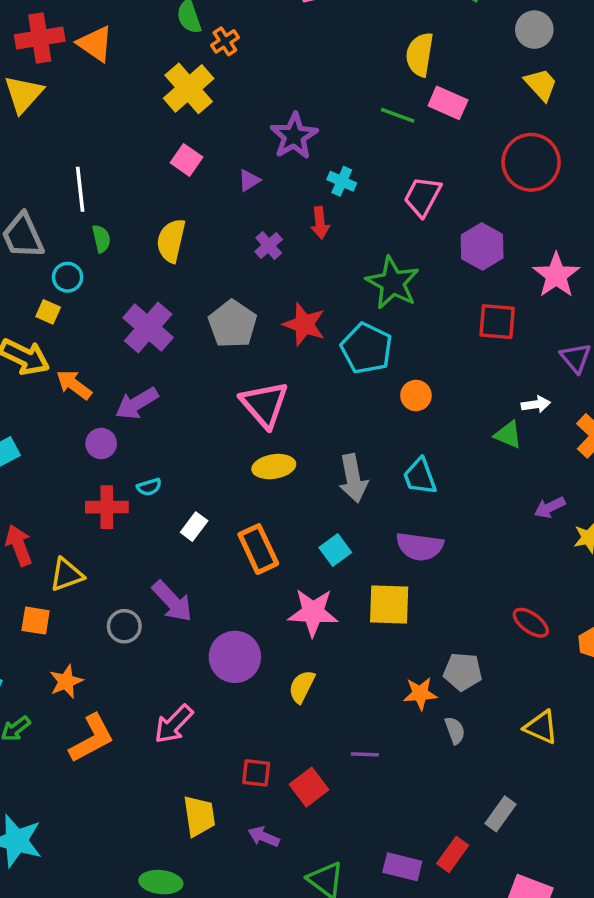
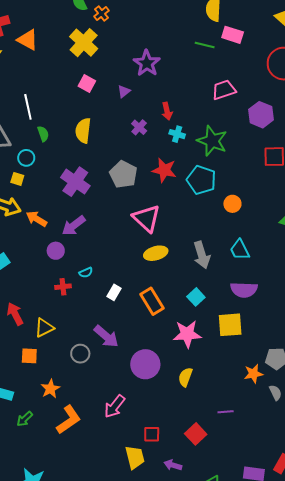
orange triangle: (95, 44) -> (28, 40), moved
cyan cross: (342, 181) -> (177, 134), moved
pink trapezoid: (423, 197) -> (224, 90), turned 50
red cross: (107, 507) -> (63, 287), size x0.7
red square: (256, 773) -> (152, 434), moved

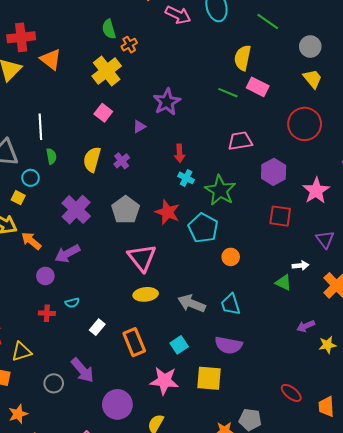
purple cross: (139, 127) -> (122, 161), moved
gray arrow: (202, 255) -> (192, 303), turned 120

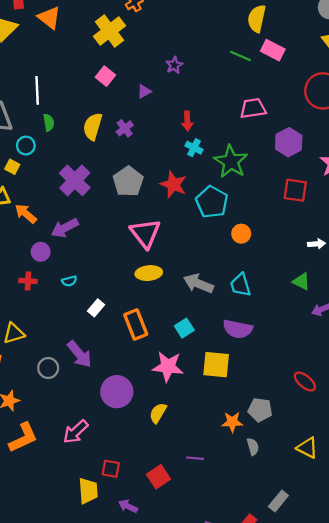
purple star: (167, 102) -> (174, 65), size x0.6
green triangle: (283, 283) -> (301, 282), moved
red cross: (47, 313) -> (28, 281), moved

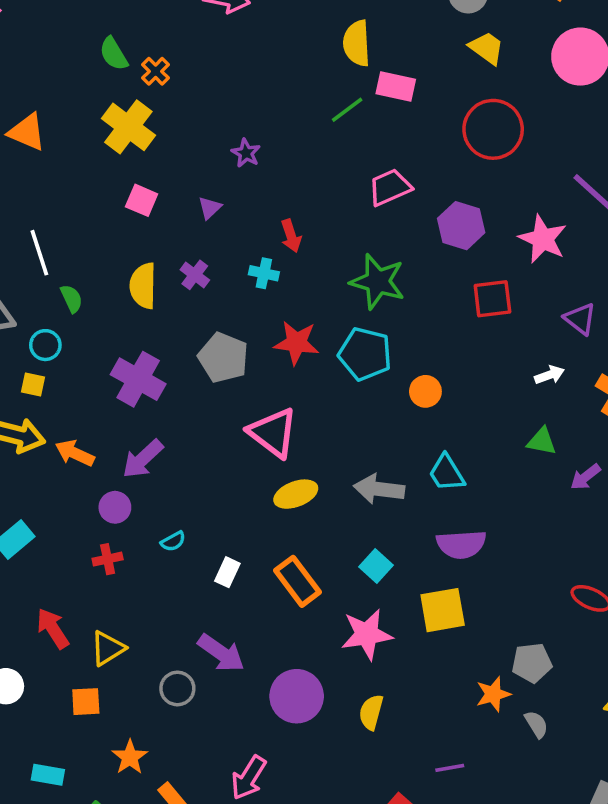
green line: (240, 56) -> (347, 110), turned -45
cyan cross: (194, 148) -> (264, 273), moved

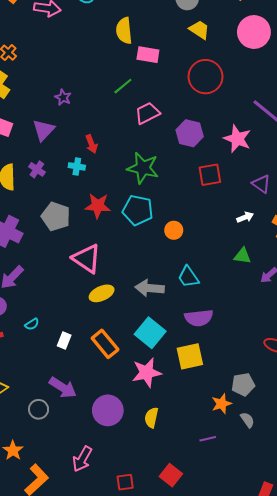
green line: (347, 110) -> (123, 86), moved
purple triangle: (210, 208) -> (44, 130), size x1.6
cyan square: (376, 566) -> (150, 333), size x1.6
purple line: (450, 768) -> (208, 439), moved

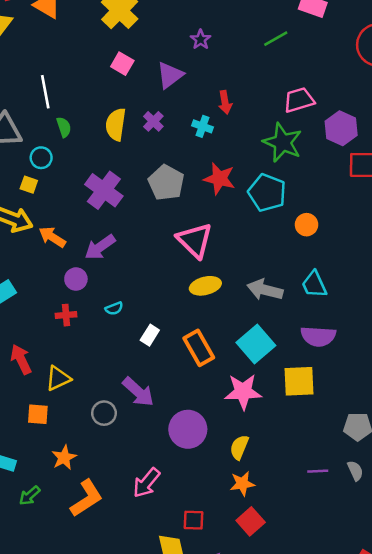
pink trapezoid: (147, 113) -> (299, 100), moved
purple hexagon: (190, 133) -> (341, 128), moved
orange star: (222, 404) -> (242, 484), moved
purple line: (208, 439) -> (318, 471), moved

